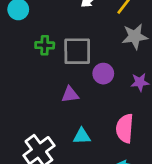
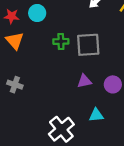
purple circle: (103, 74) -> (113, 84), moved

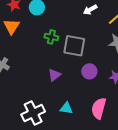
purple triangle: (84, 81) -> (54, 75), moved, turned -40
purple circle: (113, 84) -> (89, 71), moved

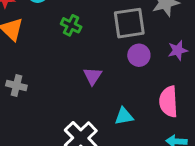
green cross: (51, 37) -> (71, 25), turned 32
gray square: (74, 46) -> (129, 23), moved

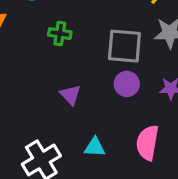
green cross: (71, 25) -> (60, 34), turned -30
purple triangle: (93, 76) -> (70, 95), turned -30

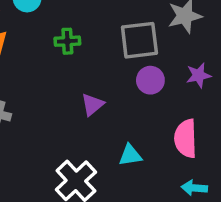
purple triangle: (70, 95) -> (92, 104), turned 45

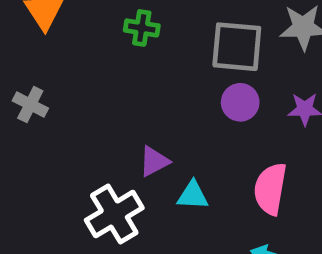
purple triangle: (92, 104) -> (154, 161), moved

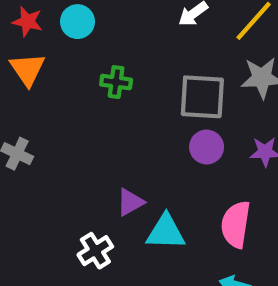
cyan triangle: (193, 195) -> (166, 232), size x1.4
white cross: (114, 214) -> (95, 251), size x0.7

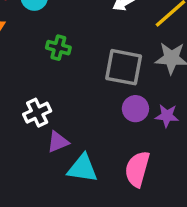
purple circle: (207, 147) -> (135, 109), moved
white cross: (95, 251) -> (37, 113), moved

